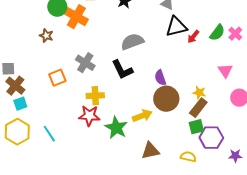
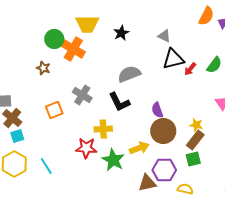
yellow cross: (95, 96) -> (103, 129), moved
purple hexagon: (211, 138) -> (164, 170), moved

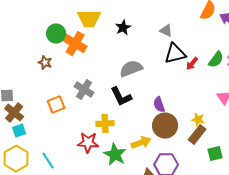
green square: (193, 159) -> (215, 154), moved

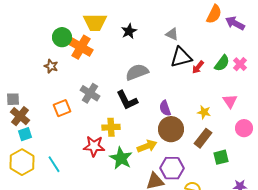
yellow star: (198, 120) -> (204, 112), moved

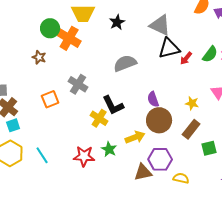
gray triangle: (172, 34) -> (160, 25), size x1.6
black L-shape: (127, 100) -> (113, 105), moved
yellow cross: (111, 127) -> (99, 118), turned 36
red star: (94, 146) -> (84, 156), moved
green star: (121, 158) -> (109, 149), size x0.7

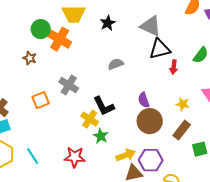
red arrow: (186, 58) -> (174, 67), moved, turned -32
gray semicircle: (125, 63) -> (116, 64), size x0.7
yellow arrow: (135, 137) -> (126, 155), moved
green star: (109, 149) -> (101, 136), moved

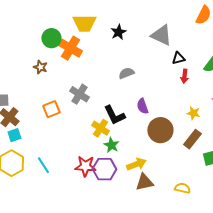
black triangle: (160, 49) -> (178, 58), moved, size x0.6
purple semicircle: (144, 100) -> (142, 106), moved
purple hexagon: (151, 160) -> (104, 169), moved

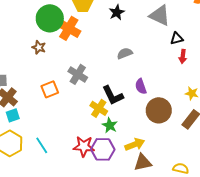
green circle: (51, 38) -> (50, 18), size x1.4

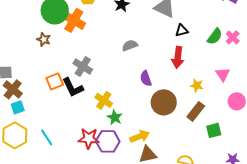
red arrow: (183, 56) -> (178, 57), moved, size x1.5
black L-shape: (113, 95) -> (73, 87), moved

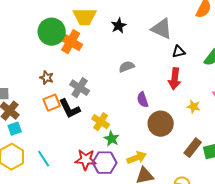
brown star: (44, 39) -> (47, 78), moved
brown rectangle: (196, 111) -> (193, 148), moved

